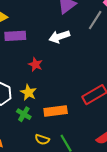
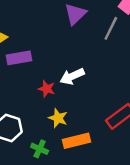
white arrow: (59, 37) -> (72, 76), moved
yellow star: (28, 92) -> (58, 118), moved

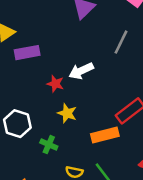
gray line: (111, 28) -> (121, 42), moved
orange rectangle: (77, 141) -> (105, 135), moved

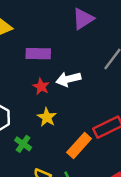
purple rectangle: (27, 53) -> (38, 54), moved
orange rectangle: (105, 135) -> (79, 146), turned -45

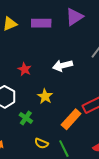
purple rectangle: (38, 54) -> (41, 23), moved
red star: (41, 86) -> (25, 69), moved

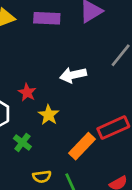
red star: (25, 69) -> (27, 92), moved
yellow semicircle: (41, 143) -> (42, 177), turned -32

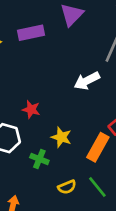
white arrow: (73, 75) -> (87, 81), moved
yellow star: (49, 115) -> (61, 137), moved

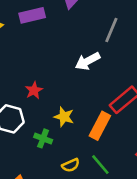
red star: (31, 109) -> (34, 90), turned 30

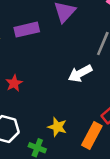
red star: (34, 90) -> (14, 83), moved

